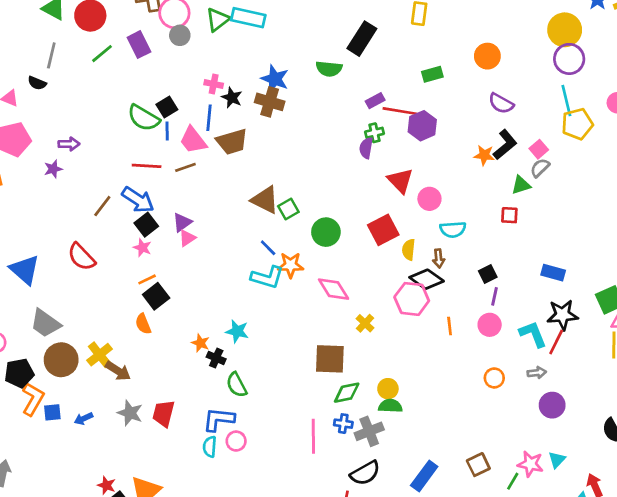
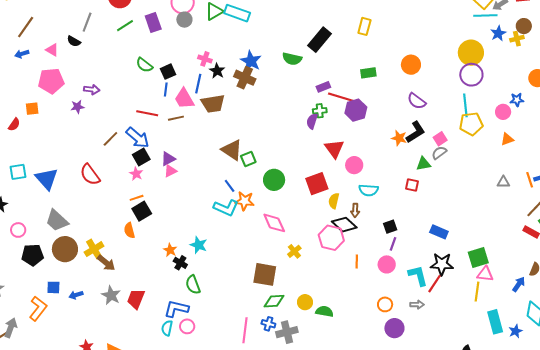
green semicircle: (144, 118) -> (144, 65), moved, size x0.7
orange L-shape: (33, 399) -> (38, 308), moved
purple circle: (552, 405) -> (394, 328), moved
green semicircle: (390, 406) -> (324, 311), moved

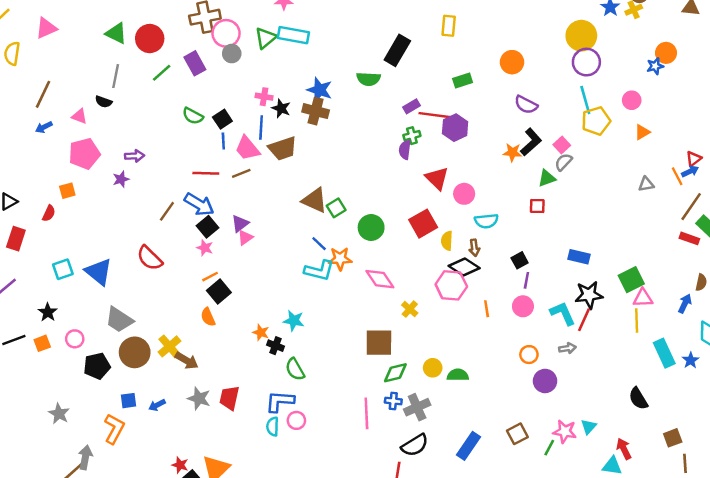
blue star: (517, 100) -> (655, 66), moved

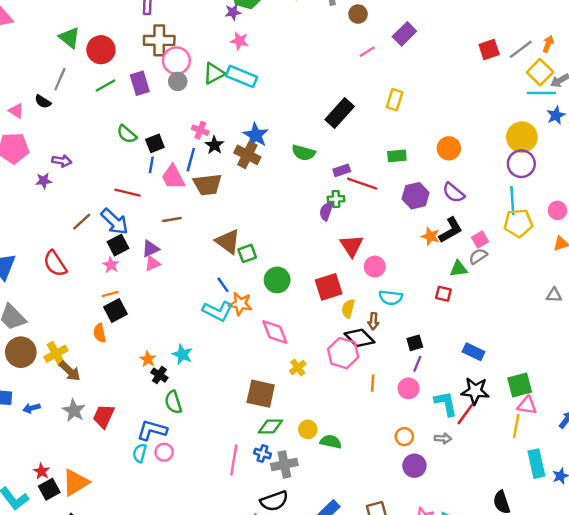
green semicircle: (368, 79) -> (304, 153), moved
purple hexagon: (455, 128) -> (416, 196), moved
brown line: (241, 173) -> (172, 219), moved

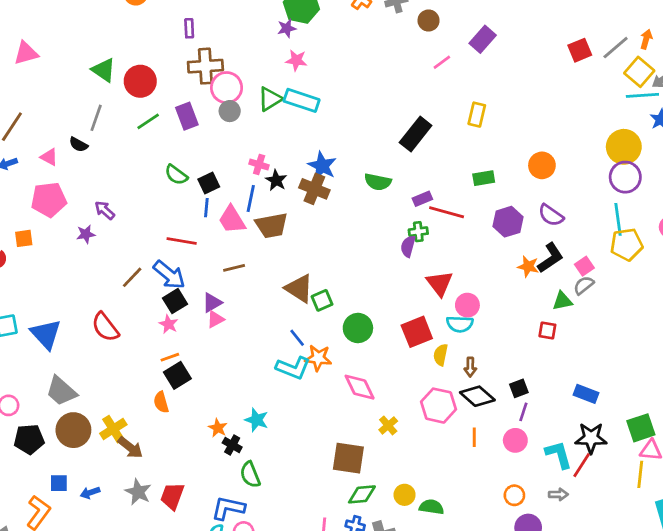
purple arrow: (62, 161) -> (105, 210), turned -144
cyan semicircle: (391, 298) -> (460, 324), moved
black diamond: (359, 338) -> (477, 396), moved

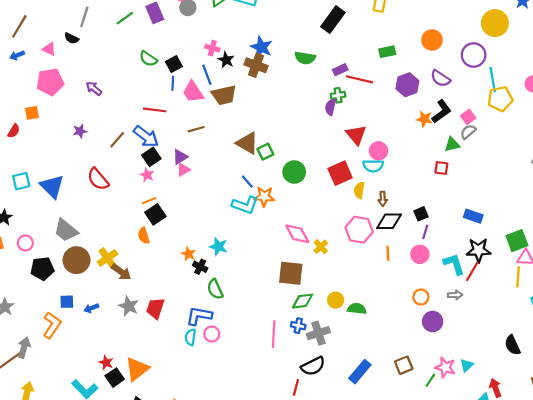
purple circle: (625, 177) -> (474, 55), moved
blue line: (251, 198) -> (207, 75), turned -30
purple star: (86, 234) -> (80, 131), moved
pink diamond: (360, 387) -> (297, 234), moved
black diamond: (477, 396) -> (389, 221), turned -40

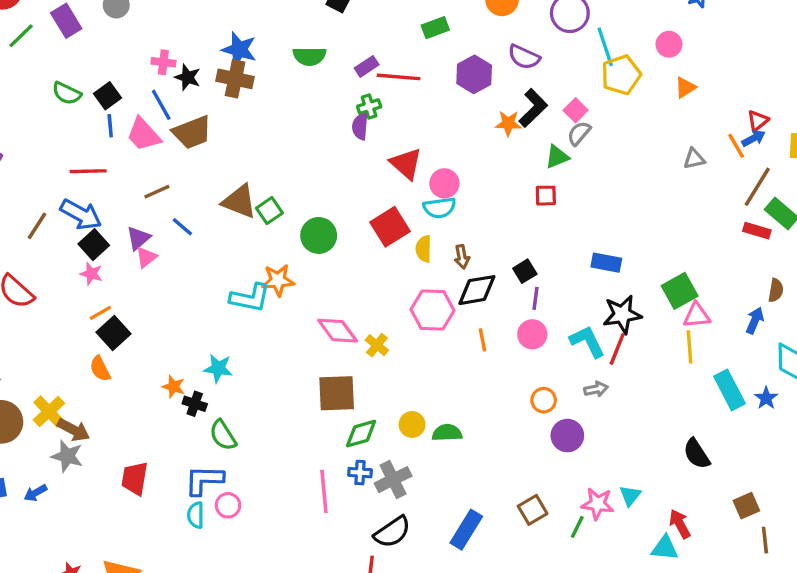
blue line: (247, 182) -> (182, 227), moved
gray star: (129, 306) -> (67, 456), moved

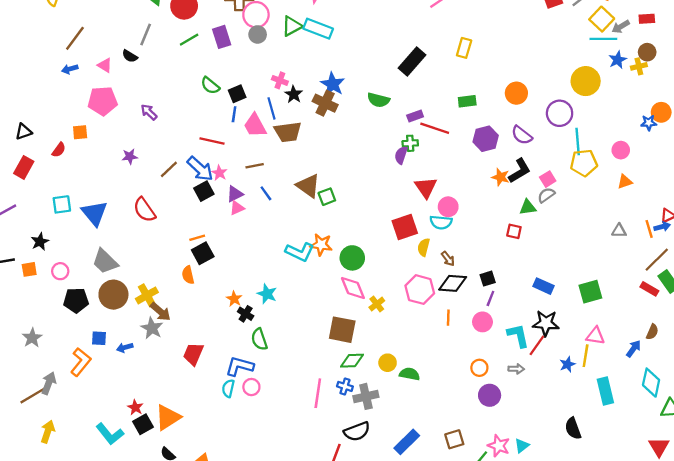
green circle: (319, 235) -> (352, 258), moved
brown arrow: (462, 257) -> (448, 259), turned -42
pink star: (91, 274) -> (219, 173), moved
green square: (680, 291) -> (590, 292), moved
blue star: (766, 398) -> (567, 364), moved

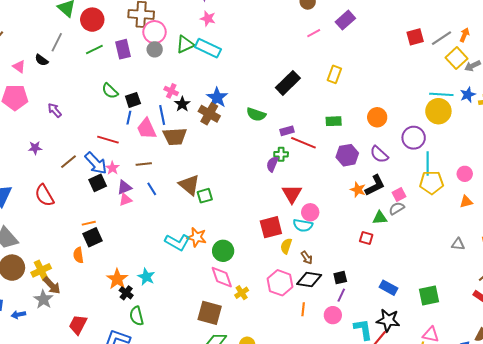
cyan line: (603, 39) -> (441, 94), moved
orange star: (234, 299) -> (117, 279), size x1.5

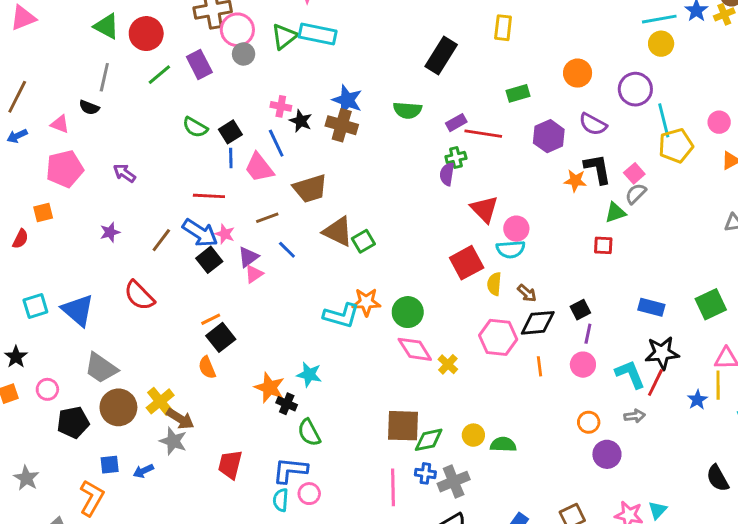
yellow circle: (438, 111) -> (661, 44), size x0.7
brown trapezoid: (175, 137) -> (310, 189), moved
black L-shape: (375, 185) -> (598, 169), turned -60
brown square: (210, 313) -> (403, 426), moved

